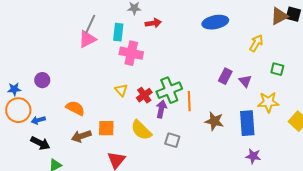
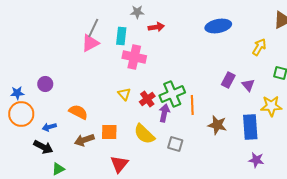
blue arrow: (38, 120) -> (49, 127), moved

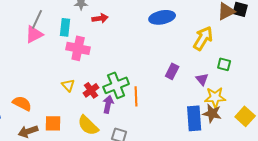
yellow arrow: (259, 47) -> (203, 38), size x1.4
purple triangle: (248, 85) -> (202, 79), moved
brown star: (217, 125) -> (212, 113), moved

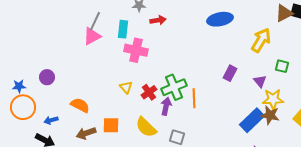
blue rectangle: (194, 118) -> (252, 120), turned 50

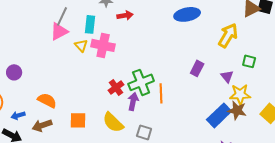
yellow triangle: (126, 87) -> (81, 45), moved
brown arrow: (86, 133) -> (42, 125), moved

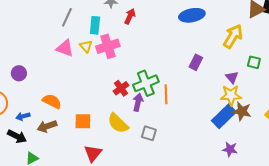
red arrow: (125, 15) -> (130, 16), turned -56
pink triangle: (59, 31) -> (65, 48), moved, turned 48
pink cross: (103, 45) -> (108, 46), turned -30
purple rectangle: (197, 68) -> (196, 62), moved
yellow star: (240, 94) -> (231, 95), moved

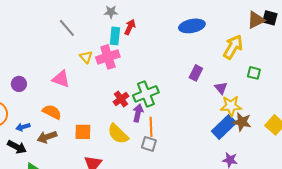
gray line: (67, 17) -> (67, 28), turned -66
cyan rectangle: (95, 25) -> (115, 36), moved
pink triangle: (65, 48) -> (61, 79), moved
purple triangle: (232, 77) -> (221, 88), moved
orange line: (166, 94) -> (151, 127), moved

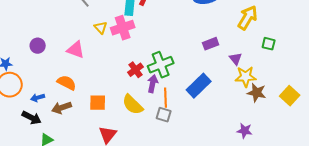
purple rectangle: (196, 73) -> (211, 44), turned 42
purple circle: (19, 84) -> (38, 46), moved
blue rectangle: (224, 127) -> (199, 86), moved

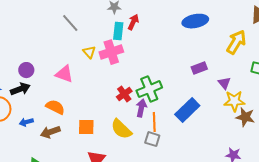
black arrow: (32, 118) -> (20, 89), moved, turned -48

